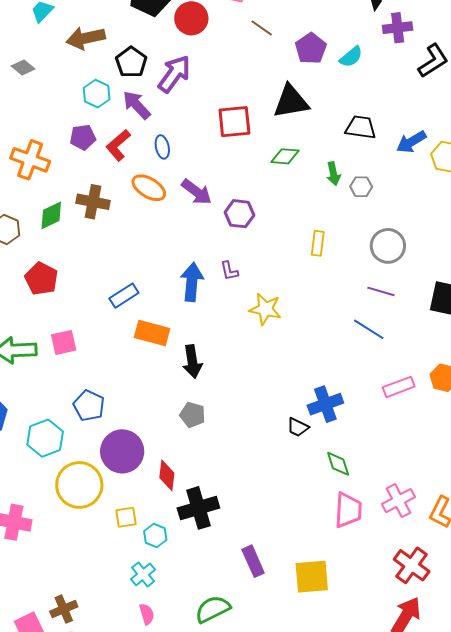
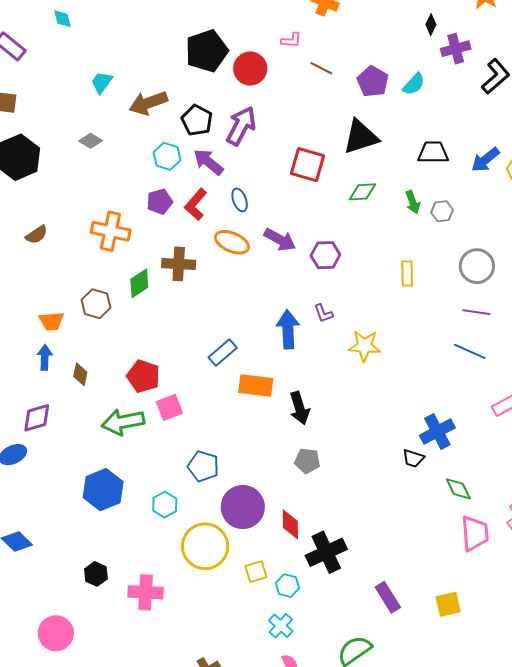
red square: (234, 122) -> (307, 165), turned 30
red pentagon: (41, 279) -> (143, 376), moved
cyan hexagon: (45, 438) -> (165, 505), size x0.7
yellow square: (312, 577) -> (448, 604), size x0.7

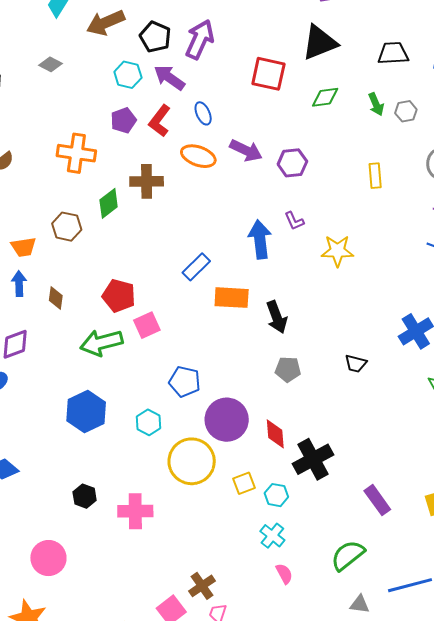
black trapezoid: (413, 458) -> (356, 364), moved

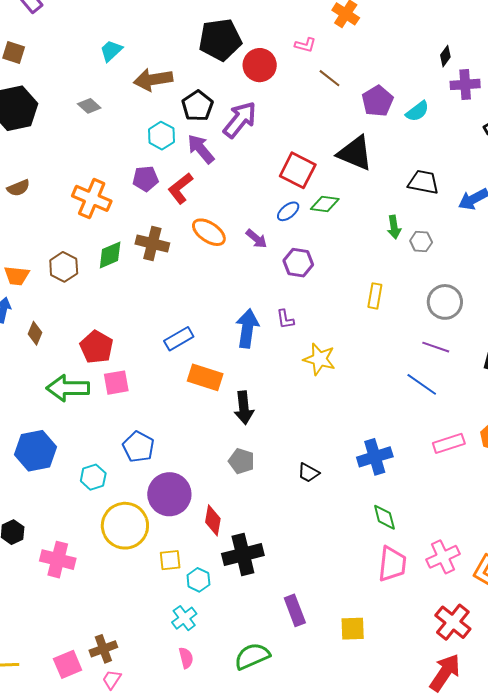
black triangle: (320, 43) -> (355, 153), turned 30
green diamond: (325, 97) -> (325, 204), moved
blue ellipse: (203, 113) -> (288, 211), moved, turned 60
purple arrow: (246, 150) -> (256, 239), size x0.7

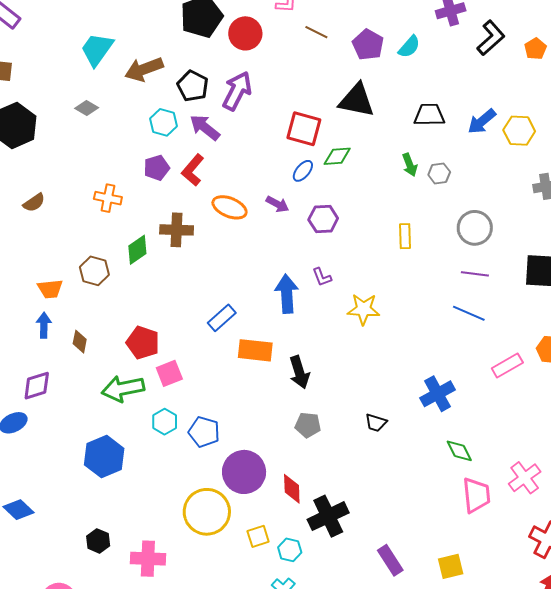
cyan trapezoid: (111, 51) -> (97, 49), size x1.5
orange cross: (92, 198) -> (108, 198), size x0.7
cyan hexagon: (93, 477) -> (165, 422), moved

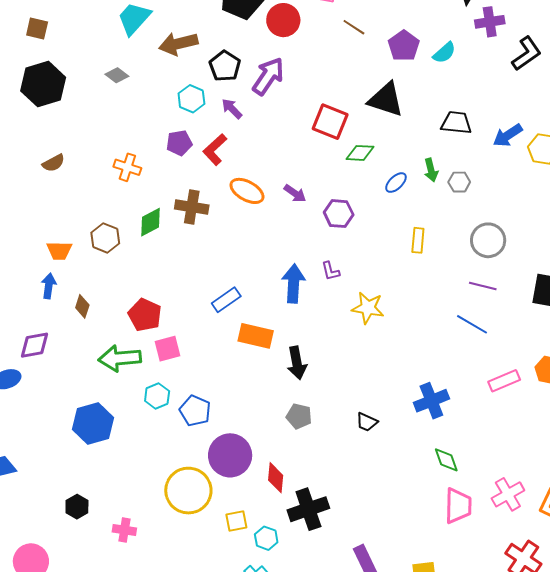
purple arrow: (205, 127) -> (232, 109), size x0.7
blue ellipse: (303, 171) -> (396, 183), moved
pink cross: (148, 559) -> (124, 530), size x0.7

